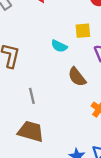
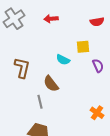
brown semicircle: (77, 77) -> (51, 84), moved

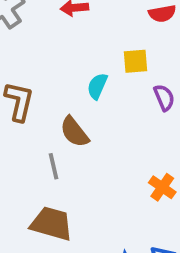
cyan semicircle: (63, 60) -> (97, 86), turned 88

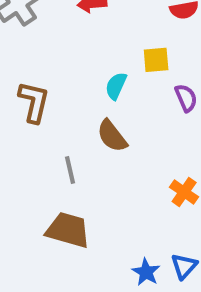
brown semicircle: (74, 132) -> (112, 136), moved

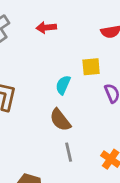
gray line: (70, 170) -> (69, 152), moved

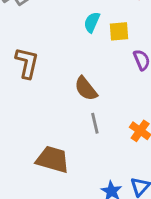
cyan semicircle: (63, 85) -> (92, 22), moved

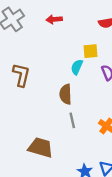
cyan semicircle: (92, 22) -> (77, 67), moved
brown semicircle: (86, 89) -> (66, 94), turned 36

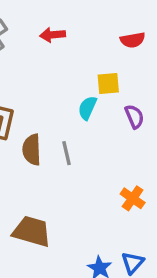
brown semicircle: (66, 94) -> (32, 150), moved
gray line: (72, 120) -> (66, 153), moved

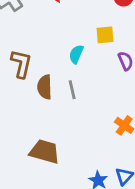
cyan semicircle: (87, 108) -> (76, 54), moved

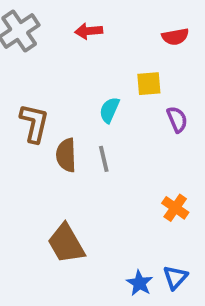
brown trapezoid: (45, 152) -> (66, 244), turned -136

